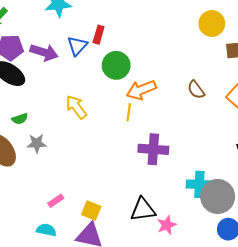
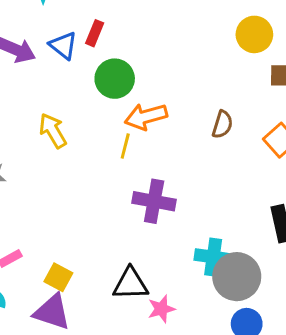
blue triangle: (77, 46) -> (63, 46), turned -40
brown semicircle: (196, 90) -> (222, 125), turned -132

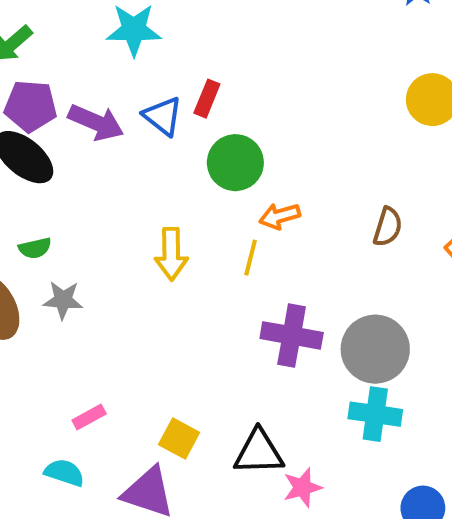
orange arrow: (146, 117) -> (280, 216), size x0.7
yellow arrow: (53, 131) -> (171, 254), moved, turned -150
yellow square: (58, 277) -> (179, 439), moved
gray circle: (237, 277) -> (375, 349), moved

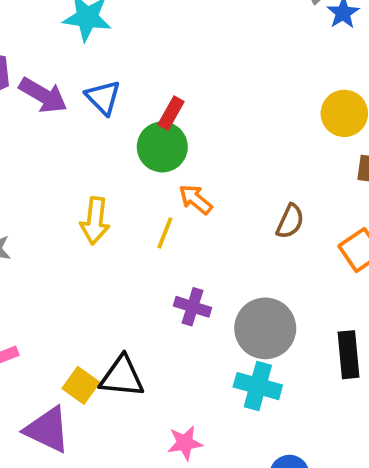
red rectangle: (207, 99) -> (171, 113), moved
orange arrow: (280, 216) -> (196, 199), turned 48
purple cross: (292, 335) -> (192, 307), size x0.7
black triangle: (259, 452) -> (122, 377), moved

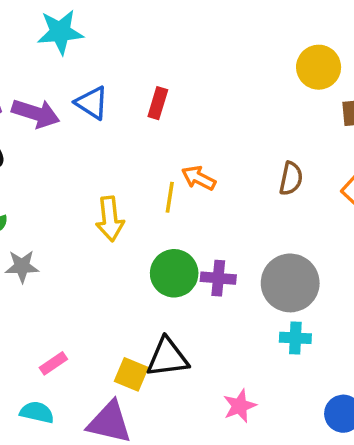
green circle: (162, 147) -> (174, 273), moved
yellow line: (165, 233) -> (170, 197), moved
cyan cross: (258, 386) -> (295, 338), size x0.7

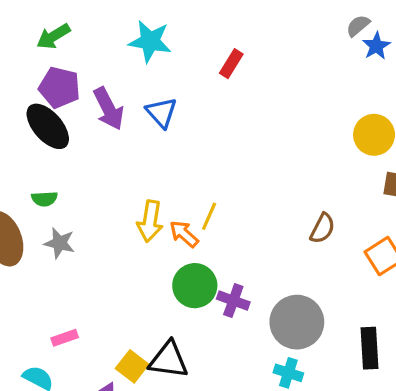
red rectangle: (158, 103) -> (231, 64), moved
purple arrow: (36, 113) -> (109, 109), turned 30
orange arrow: (199, 178) -> (184, 234), moved

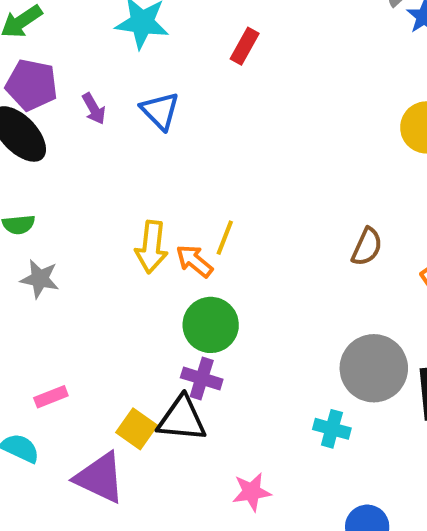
purple arrow: (109, 109) -> (94, 109), size x0.6
purple cross: (233, 301) -> (202, 378), moved
gray circle: (297, 322) -> (374, 368), moved

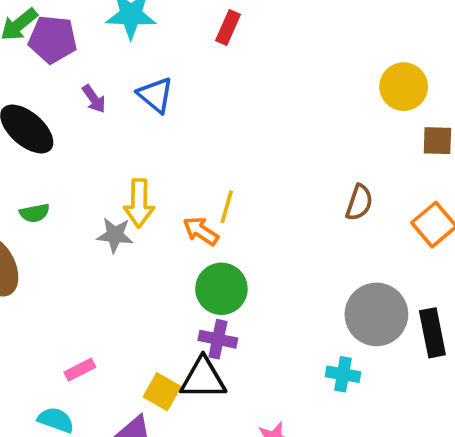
purple pentagon: (32, 85) -> (53, 39), moved
yellow arrow: (151, 247) -> (139, 203), moved
gray star: (40, 279) -> (115, 235), moved

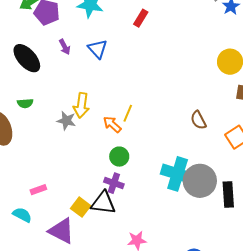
brown semicircle: (359, 202) -> (198, 120), turned 126
green circle: (221, 289) -> (119, 157), size x0.7
cyan cross: (343, 374) -> (178, 174), moved, size x1.8

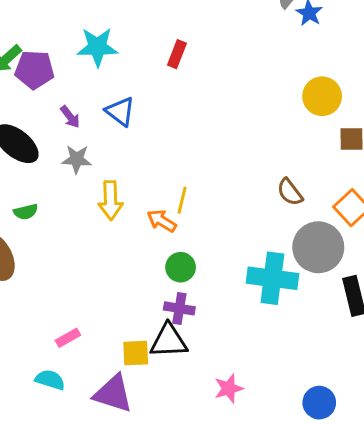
gray star: (66, 121) -> (77, 159), moved
gray circle: (200, 181) -> (318, 247), moved
yellow square: (81, 207) -> (136, 353), turned -30

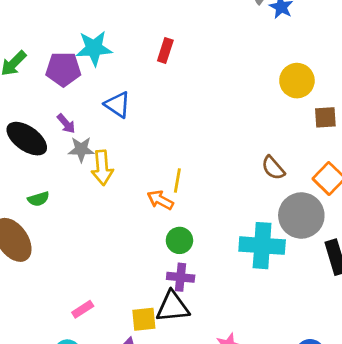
purple pentagon: (34, 70) -> (63, 69), moved
purple arrow: (70, 117) -> (66, 124), moved
yellow arrow: (110, 200) -> (102, 168), moved

